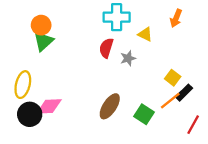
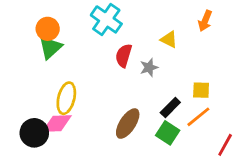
cyan cross: (117, 17) -> (106, 19), moved, turned 35
yellow square: (173, 78) -> (201, 90), turned -35
yellow ellipse: (23, 85) -> (66, 98), moved
black rectangle: (184, 93) -> (170, 108), moved

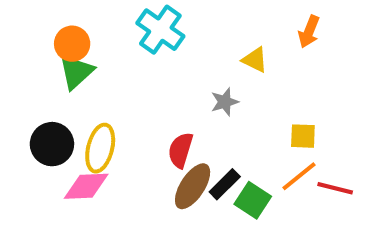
red semicircle: (124, 55) -> (180, 150), moved
black rectangle: (170, 108) -> (225, 184), moved
black circle: (34, 133) -> (52, 144), moved
red line: (225, 145) -> (335, 188), moved, turned 75

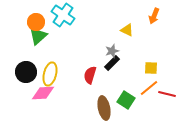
cyan cross: (160, 30) -> (63, 15), moved
black rectangle: (225, 184) -> (112, 63), moved
brown ellipse: (193, 186) -> (104, 108), moved, turned -45

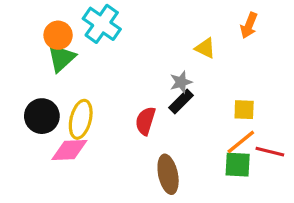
green square: (126, 100) -> (238, 165), moved, turned -30

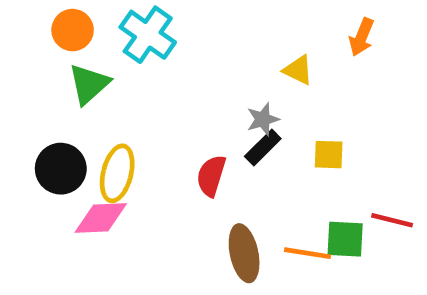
orange circle: (58, 35) -> (73, 30), moved
yellow square: (244, 110) -> (329, 155), moved
orange line: (241, 142) -> (307, 253), moved, turned 48

